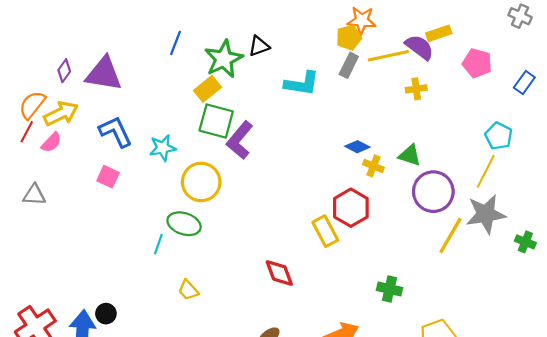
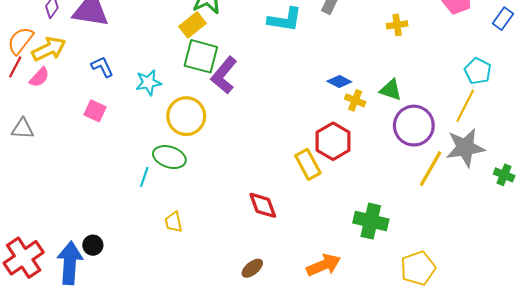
blue L-shape: (116, 132) -> (102, 67), size x0.7
green cross: (389, 289) -> (371, 221), size x1.4
yellow trapezoid: (188, 290) -> (174, 222), turned 30

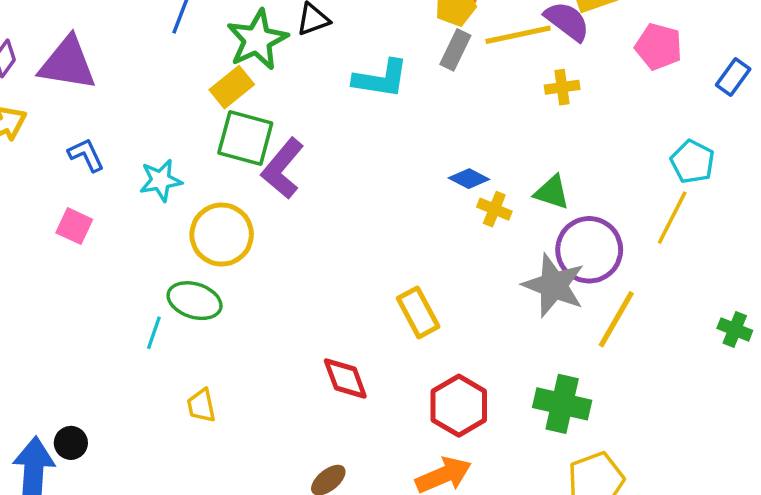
red hexagon: (333, 141) -> (459, 406), moved
gray star: (465, 148) -> (554, 285), moved, turned 30
green cross: (371, 221) -> (562, 404), moved

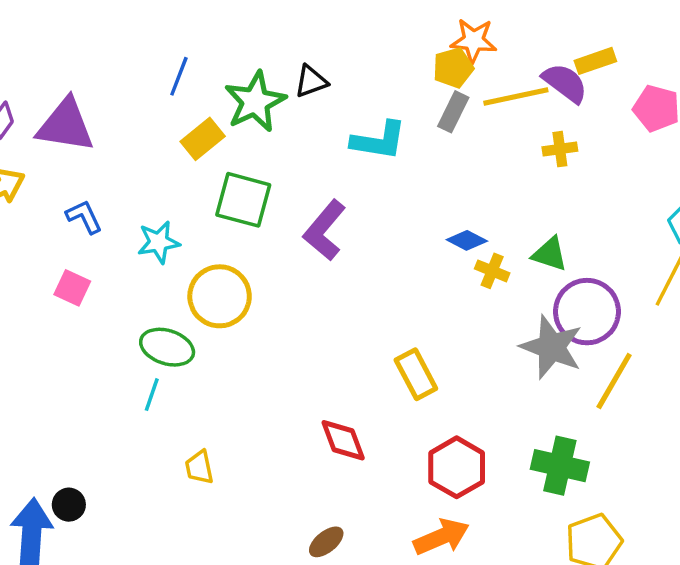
yellow rectangle: (232, 87) -> (203, 139), moved
purple L-shape: (283, 168) -> (325, 230), moved
green ellipse: (195, 301) -> (167, 347), moved

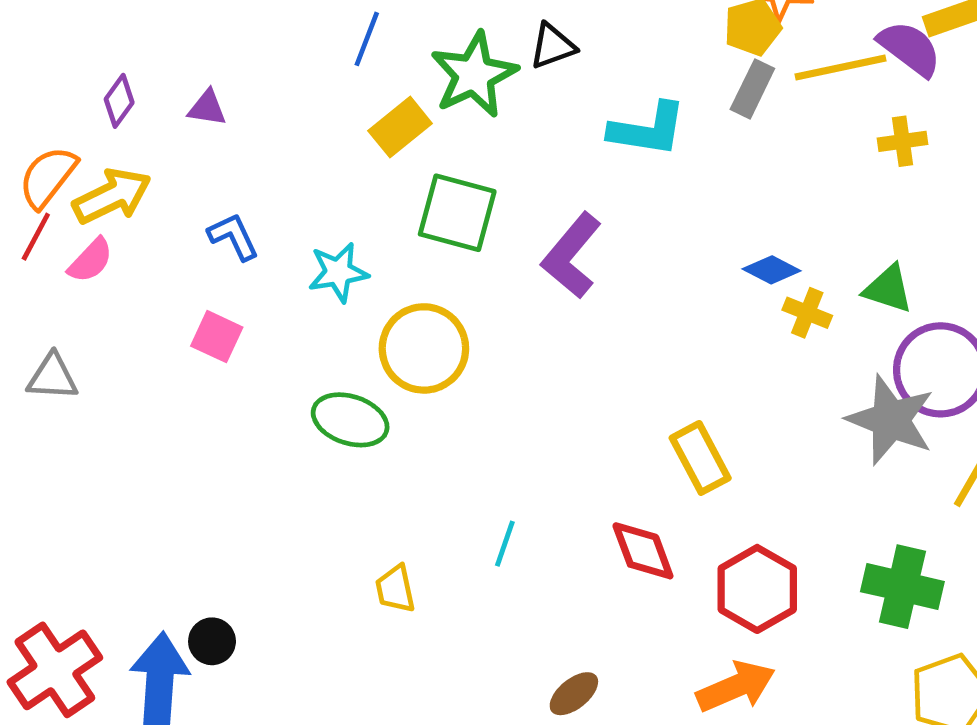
purple triangle: (65, 125) -> (207, 108), size x0.5
cyan line: (152, 395) -> (505, 544), moved
red diamond: (343, 440) -> (643, 551), moved

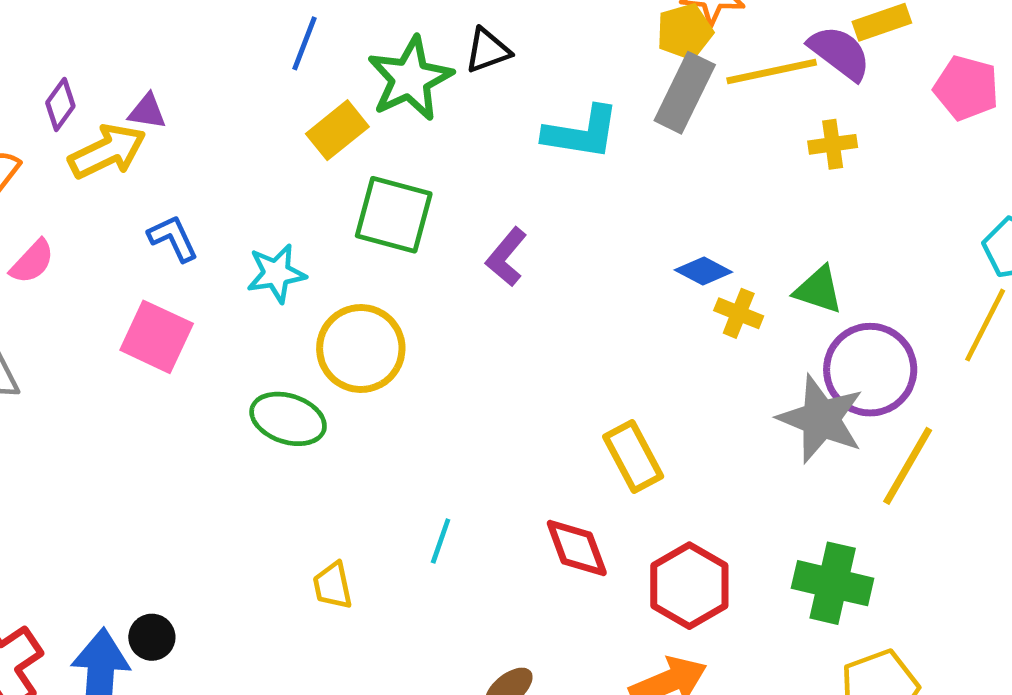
gray rectangle: (752, 89) -> (685, 93), size x1.4
yellow arrow: (112, 196) -> (107, 151), moved
purple L-shape: (572, 256) -> (506, 257), size x0.7
pink square: (217, 337) -> (157, 337), size x1.4

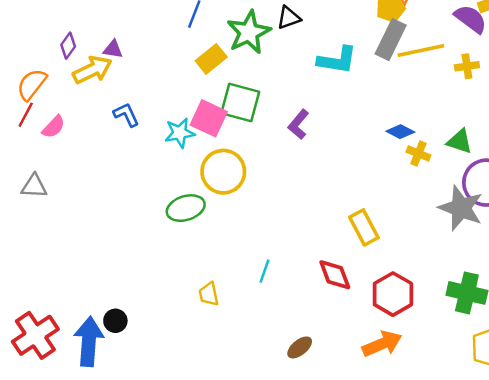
yellow line: (772, 72) -> (421, 50), moved
pink square: (157, 337) -> (209, 118), moved
green ellipse: (288, 419) -> (186, 208), turned -36

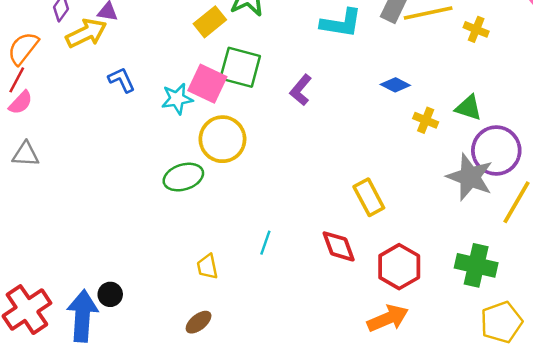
yellow cross: (467, 66) -> (476, 29), turned 30
pink semicircle: (54, 127) -> (21, 103), moved
blue diamond: (400, 132) -> (395, 85), moved
brown ellipse: (300, 347) -> (199, 322), moved

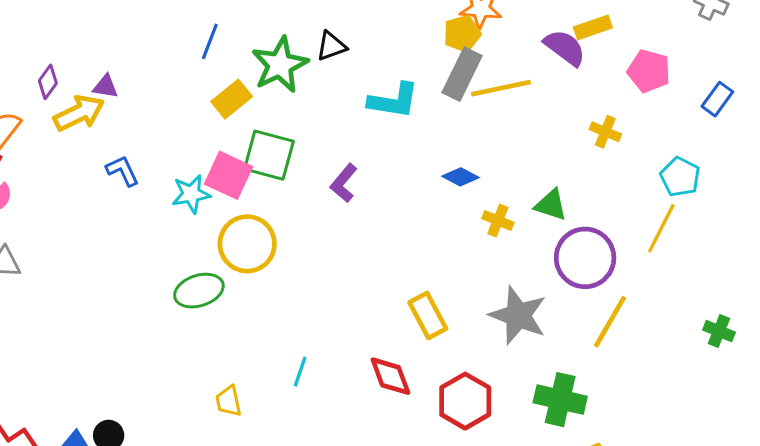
yellow cross: (476, 29) -> (605, 132), moved
gray star: (470, 177) -> (518, 315), moved

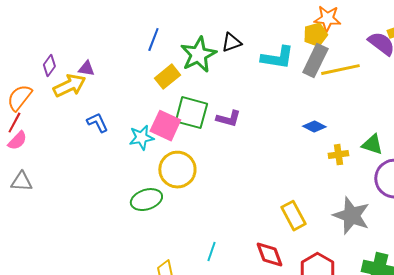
cyan L-shape: (394, 101) -> (277, 58), moved
purple L-shape: (344, 183) -> (228, 119), moved, turned -115
yellow cross: (498, 220) -> (338, 155), turned -30

